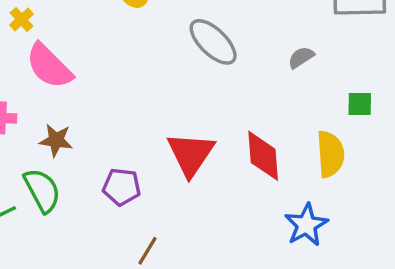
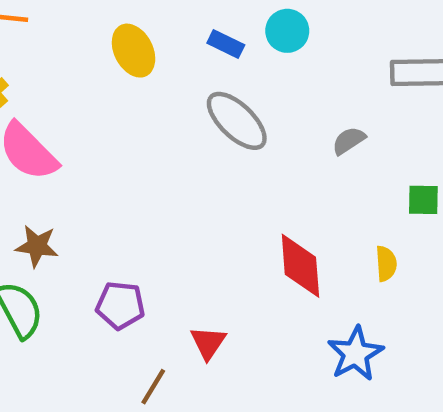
red triangle: (191, 154) -> (208, 343), moved, size x0.6
yellow semicircle: (330, 154) -> (386, 264), size x0.6

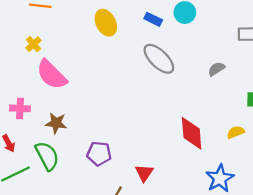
yellow semicircle: (386, 264) -> (236, 132), turned -108

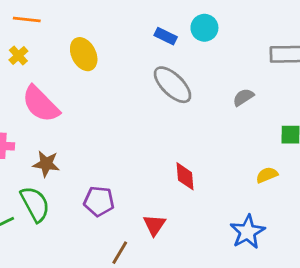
yellow ellipse: (106, 23) -> (84, 54), moved
yellow cross: (34, 44) -> (18, 56), moved
red diamond: (192, 133) -> (185, 176), moved, size x0.7

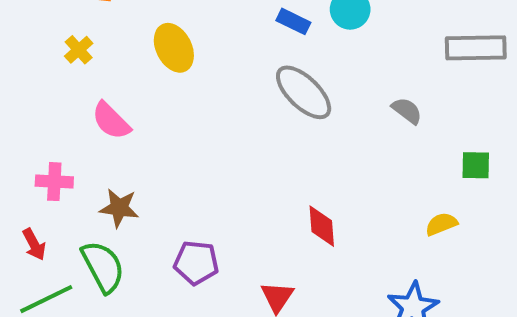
gray semicircle: (243, 97) -> (407, 111), turned 70
pink semicircle: (41, 104) -> (111, 121), size x0.7

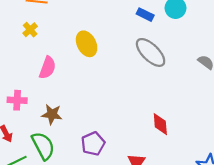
yellow ellipse: (174, 48) -> (87, 44), moved
pink semicircle: (111, 121) -> (47, 68), turned -115
purple pentagon: (196, 263) -> (93, 144), turned -30

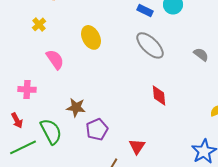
pink semicircle: (47, 68) -> (55, 59), turned -55
brown star: (52, 114) -> (76, 107), moved
red diamond: (160, 124) -> (159, 95), moved

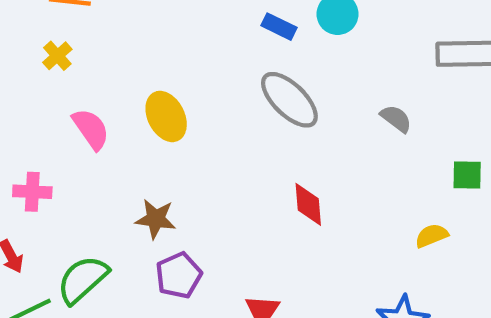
yellow ellipse: (91, 37) -> (166, 116), moved
brown star: (76, 107) -> (156, 219), moved
green semicircle: (51, 131) -> (82, 280), turned -104

